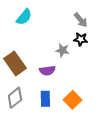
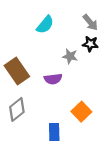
cyan semicircle: (24, 17) -> (45, 25), moved
blue rectangle: (45, 99) -> (54, 132), moved

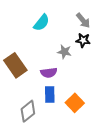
gray diamond: (17, 109) -> (28, 111), moved
blue rectangle: (54, 132) -> (50, 95), moved

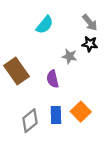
purple semicircle: (49, 73) -> (53, 79), turned 84
blue rectangle: (50, 95) -> (56, 115), moved

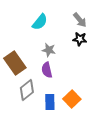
gray star: (69, 56) -> (49, 50), moved
gray diamond: (30, 121) -> (27, 90), moved

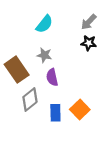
gray arrow: (80, 20) -> (89, 22), turned 84
gray star: (49, 50) -> (44, 55), moved

